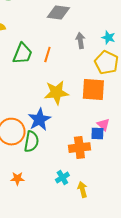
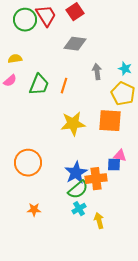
blue star: (39, 120) -> (76, 173), moved
pink triangle: (103, 125) -> (120, 156), turned -32
green semicircle: (31, 142) -> (78, 190), moved, turned 40

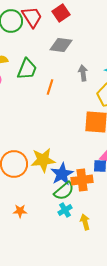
green trapezoid: (39, 85) -> (27, 69), moved
yellow star: (73, 124) -> (43, 160), moved

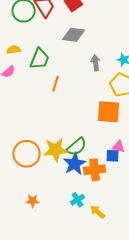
orange line: (50, 87) -> (56, 84), moved
green semicircle: (64, 191) -> (77, 147), moved
yellow arrow: (85, 222) -> (98, 212), turned -35

